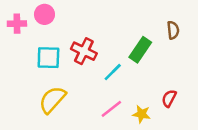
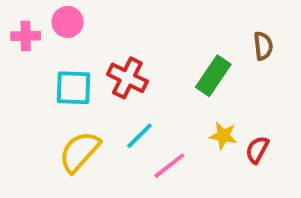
cyan line: (113, 72) -> (139, 136), moved
yellow star: (142, 114) -> (223, 136), moved

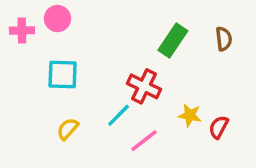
green rectangle: (213, 76) -> (173, 41), moved
red cross: (127, 78) -> (144, 86), moved
yellow semicircle: (80, 152) -> (68, 129), size x0.6

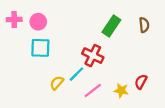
pink circle: (58, 19) -> (38, 22), moved
yellow star: (190, 115) -> (121, 90), moved
yellow semicircle: (68, 129) -> (57, 83), moved

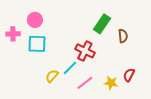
pink cross: (14, 19) -> (13, 34), moved
brown semicircle: (144, 25) -> (123, 36), moved

